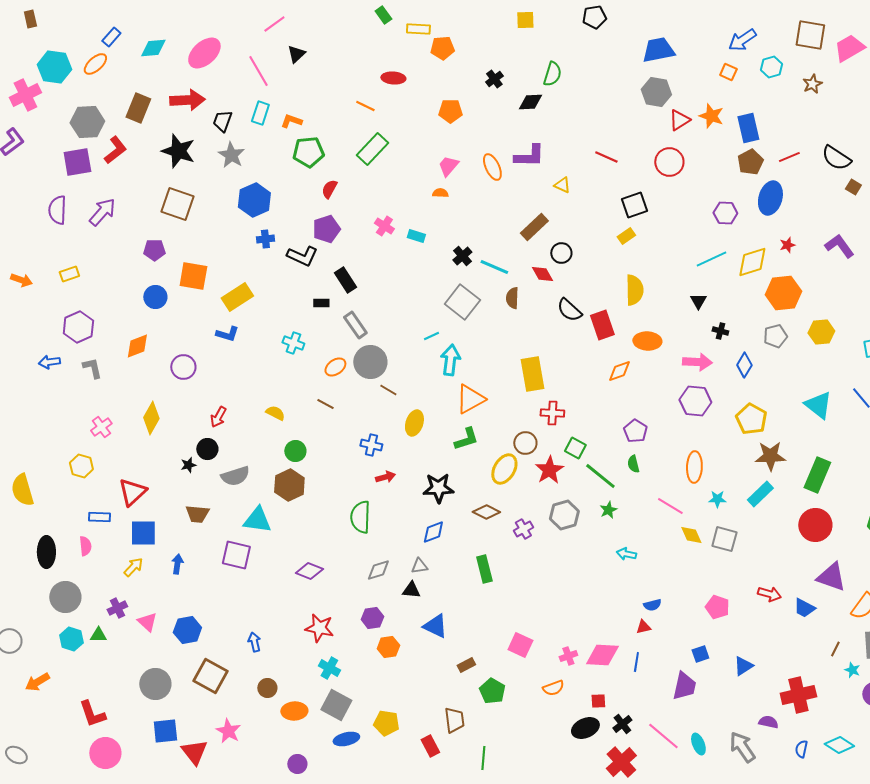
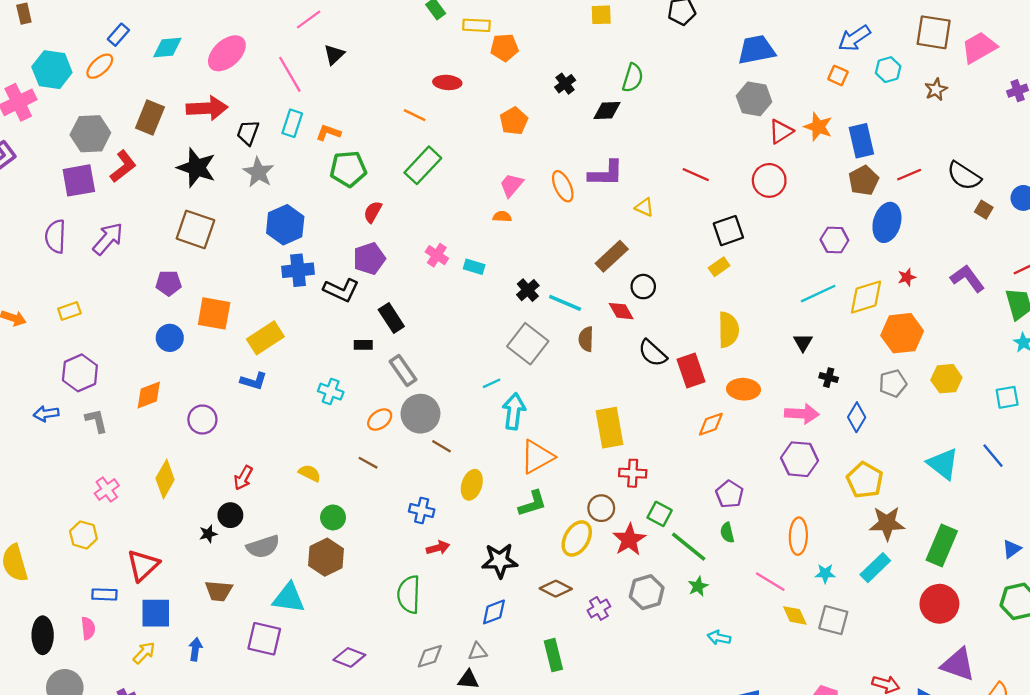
orange pentagon: (450, 111) -> (514, 121), turned -30
blue cross: (265, 239) -> (298, 270), size x1.5

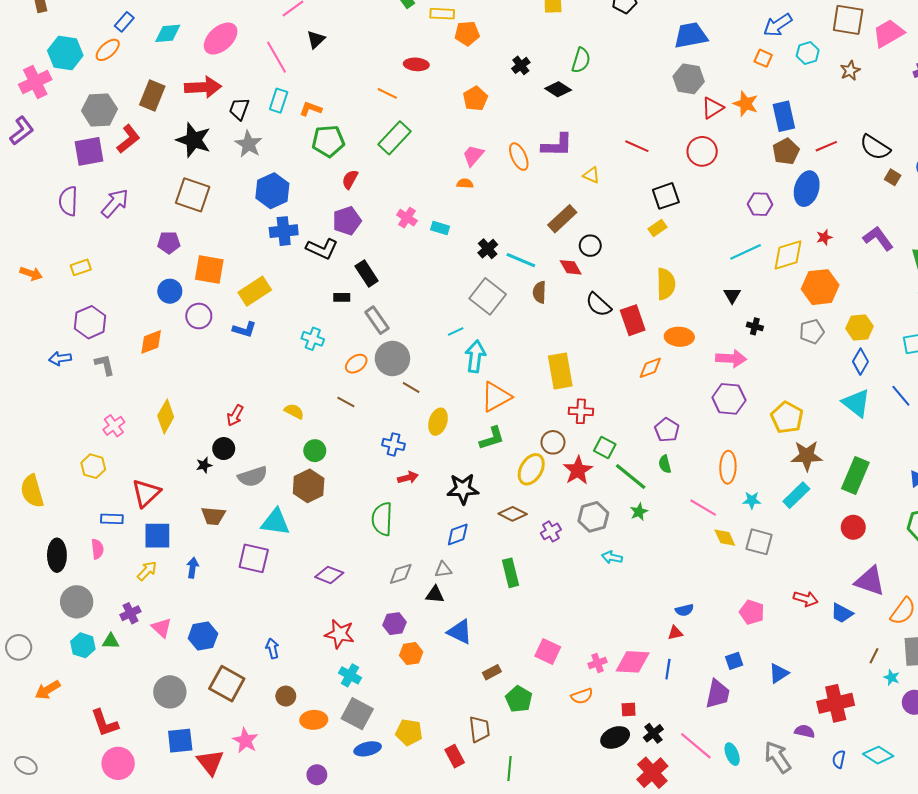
black diamond: (607, 110) -> (558, 89), turned 35
blue diamond: (857, 417) -> (861, 362), moved
purple circle: (202, 420) -> (199, 316), moved
red circle: (939, 604) -> (853, 527), size x0.7
cyan arrow: (719, 638) -> (612, 557), moved

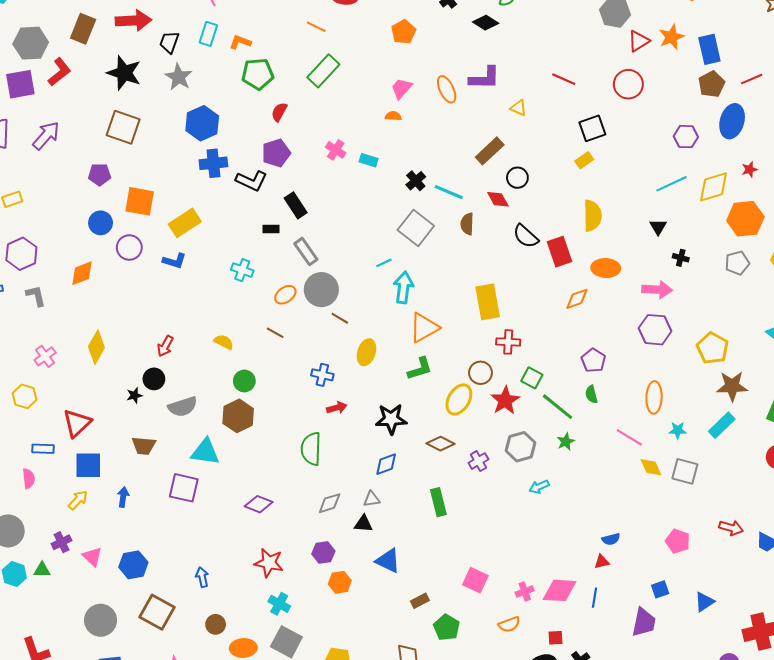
orange star: (746, 104) -> (671, 37), turned 30
cyan arrow: (612, 557) -> (539, 487), turned -36

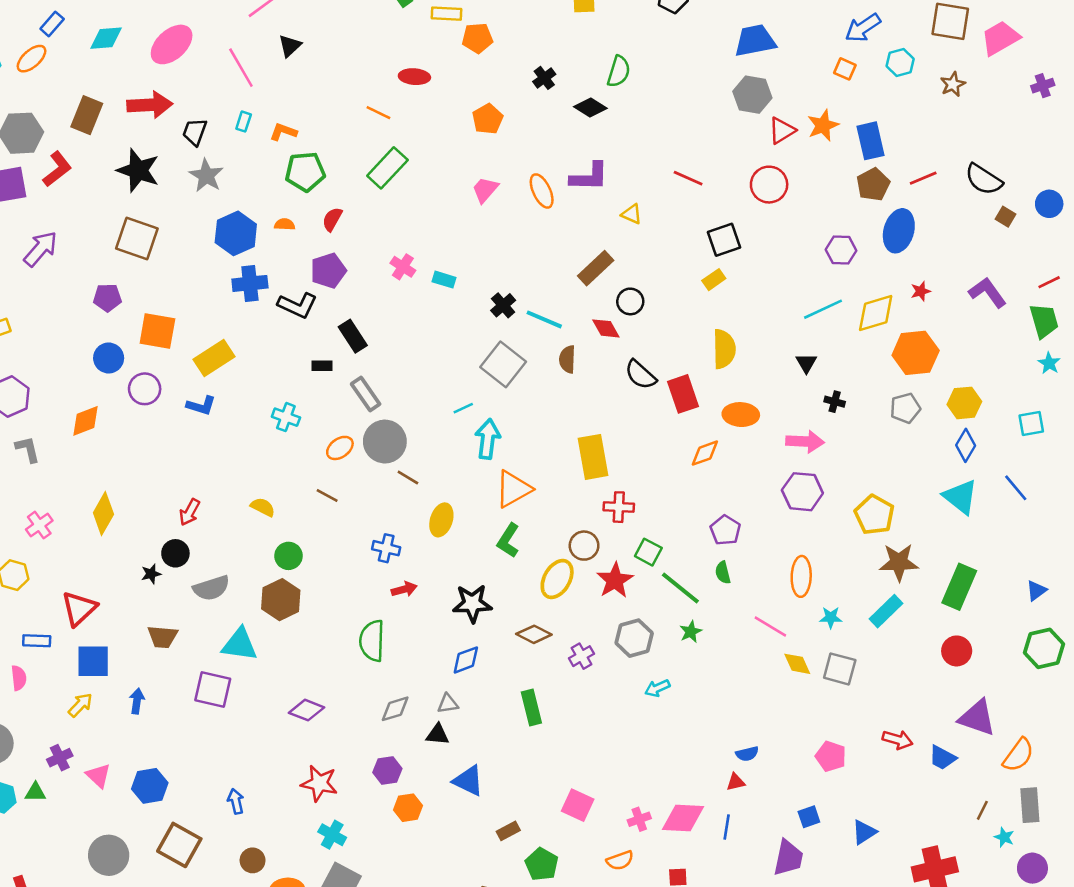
cyan rectangle: (208, 34) -> (244, 122), size x0.7
orange semicircle: (393, 116) -> (285, 224), moved
green L-shape: (420, 369) -> (508, 540), turned 140

